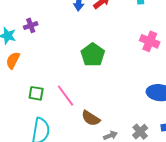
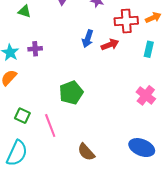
green pentagon: (93, 55) -> (71, 93), moved
brown semicircle: (91, 118) -> (86, 152), moved

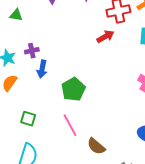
blue arrow: (88, 39) -> (42, 69), moved
pink line: (50, 125) -> (70, 125), moved

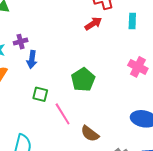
green pentagon: (73, 89) -> (83, 80), moved
green square: (28, 119) -> (40, 94), moved

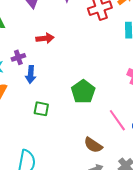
red arrow: (93, 24) -> (45, 38), moved, turned 30
pink line: (63, 114) -> (117, 120), moved

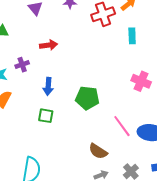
blue arrow: (31, 75) -> (48, 86), moved
green pentagon: (83, 92) -> (87, 98), turned -30

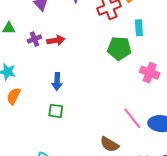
purple cross: (22, 65) -> (34, 39), moved
green pentagon: (87, 98) -> (119, 48), moved

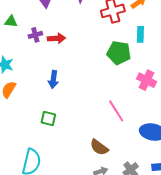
green square: (56, 111) -> (48, 119), moved
pink line: (132, 118) -> (116, 111), moved

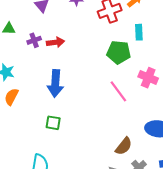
blue arrow: (53, 79) -> (55, 83), size x1.5
pink line: (116, 111) -> (118, 91), moved
brown semicircle: (99, 147) -> (124, 146), moved, turned -84

